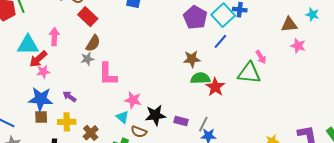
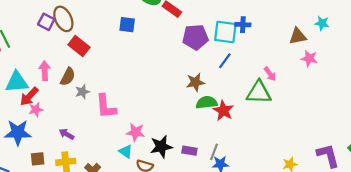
cyan square: (223, 15) -> (225, 32), turned -35
purple pentagon: (195, 17) -> (195, 37), turned -30
brown semicircle: (93, 43) -> (68, 77), moved
blue star: (41, 99) -> (18, 133), moved

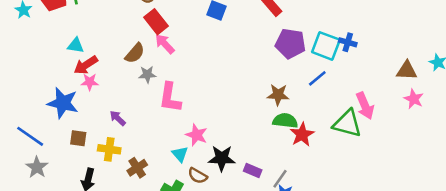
pink arrow: (45, 71) -> (165, 44), moved, turned -54
pink arrow: (270, 74) -> (365, 106), size x1.5
cyan triangle: (17, 82) -> (76, 45), size x0.6

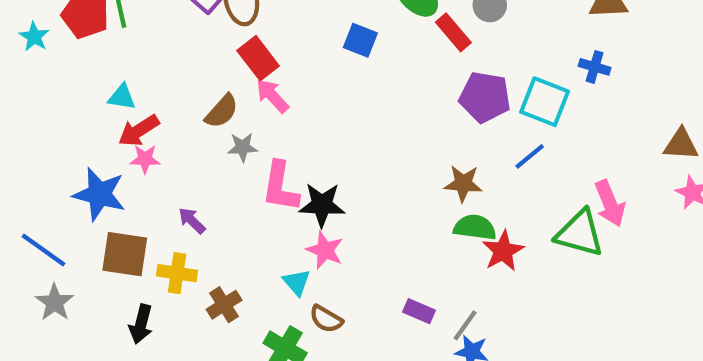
blue cross: (348, 42) -> (595, 67), moved
brown square: (78, 138) -> (125, 254), size x1.6
black star: (222, 158) -> (322, 205), moved

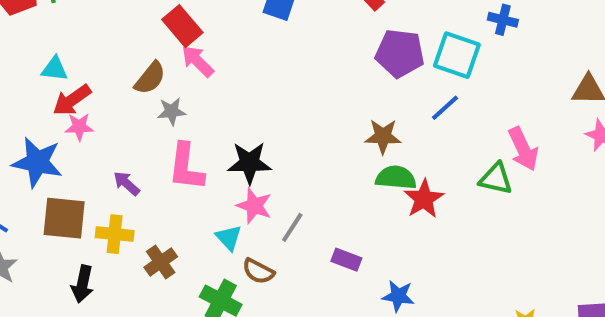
pink L-shape: (280, 187) -> (186, 167), moved
green triangle: (580, 233) -> (496, 179), size x0.7
gray line: (465, 325) -> (292, 227), moved

